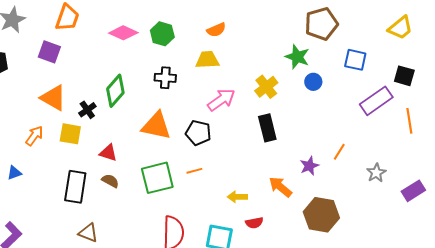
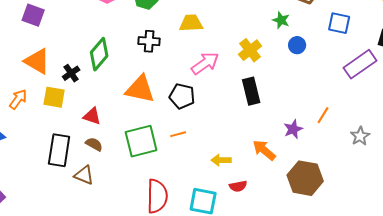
green star: (297, 57) -> (281, 20), size x0.7
brown triangle: (88, 233) -> (84, 175), moved

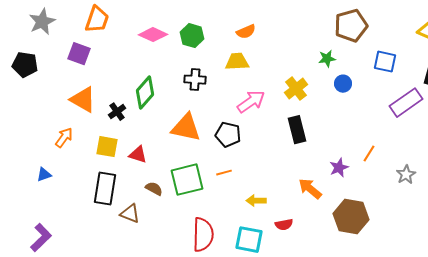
green star: (281, 20) -> (327, 59), turned -30
yellow square: (54, 97) -> (107, 147), moved
brown semicircle: (94, 144) -> (154, 189), moved
yellow arrow: (221, 160) -> (256, 201), moved

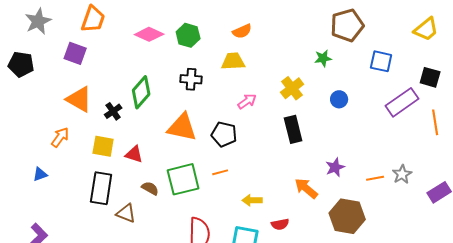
blue circle: (343, 84) -> (339, 99), moved
pink arrow: (251, 102) -> (247, 101), size x0.7
orange line: (369, 154) -> (375, 178), moved, turned 48

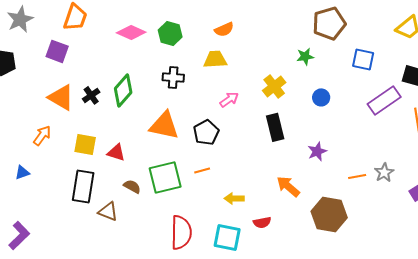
black cross: (113, 111) -> (91, 95), moved
black pentagon: (224, 134) -> (206, 132), turned 30
purple star: (335, 167) -> (317, 151), moved

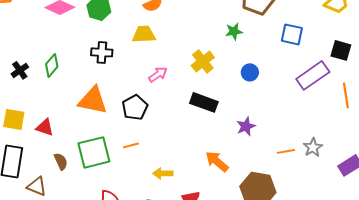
green diamond: (123, 90) -> (52, 65), size x0.7
black rectangle: (275, 127) -> (204, 102), turned -56
brown semicircle: (132, 186) -> (61, 161), turned 36

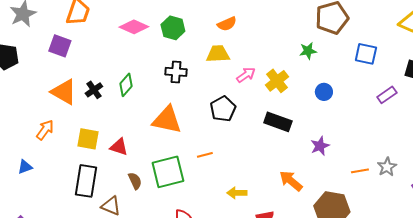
pink arrow: (158, 74) -> (246, 75), moved
purple rectangle: (313, 75) -> (387, 95), size x0.6
black pentagon: (135, 107) -> (223, 109), moved
orange line: (131, 145) -> (205, 155), moved

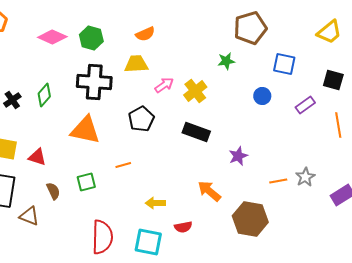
black cross: (176, 72) -> (94, 82), size x1.6
blue circle: (324, 92) -> (262, 96), moved
green square: (168, 172) -> (86, 182), size x0.6

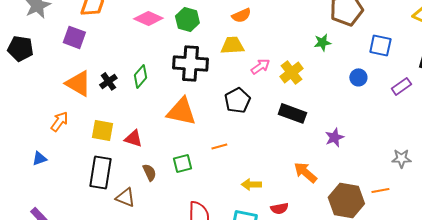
gray star: (305, 177) -> (401, 158), turned 30
orange line: (278, 181) -> (380, 190), moved

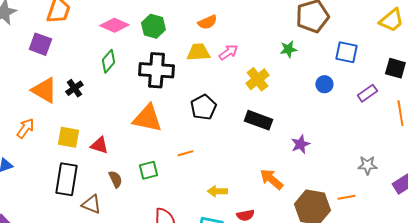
pink arrow: (260, 66) -> (228, 52), moved
green diamond: (140, 76) -> (108, 61), moved

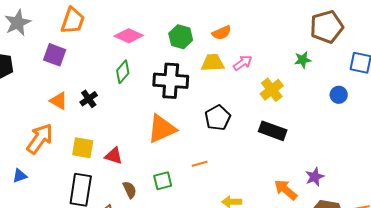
green hexagon: (153, 26) -> (181, 37), moved
orange triangle: (44, 90) -> (59, 101), size x0.7
orange triangle: (147, 118) -> (162, 129), turned -36
orange arrow: (25, 128) -> (40, 139), size x1.5
purple star: (300, 144) -> (315, 177), moved

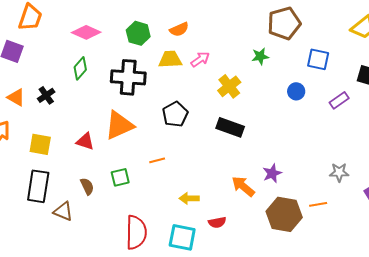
red triangle: (114, 156) -> (85, 141), moved

